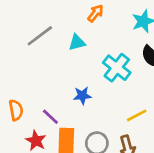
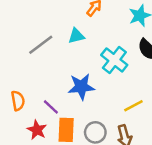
gray line: (40, 36) -> (41, 45), moved
blue star: (82, 96) -> (81, 87), size x1.5

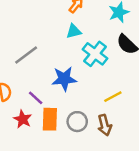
cyan triangle: (76, 36) -> (74, 31), moved
gray line: (41, 45) -> (26, 55), moved

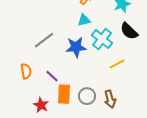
blue star: (64, 79) -> (76, 47), moved
yellow line: (113, 97) -> (117, 64), moved
red star: (23, 119) -> (41, 105), moved

